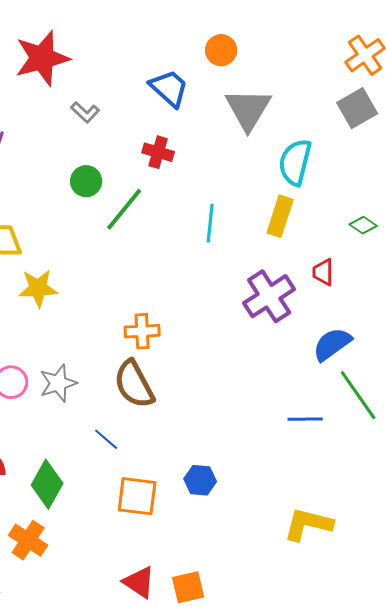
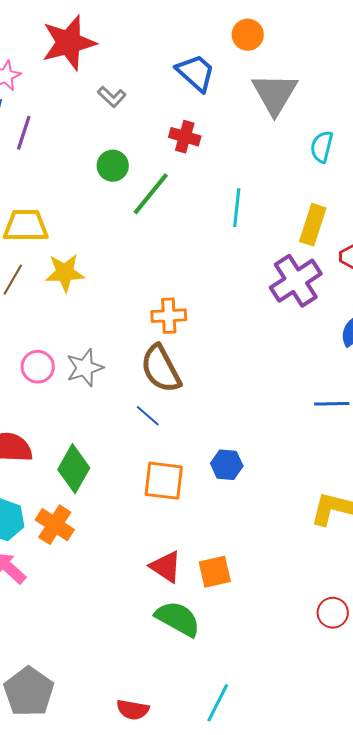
cyan semicircle: (295, 162) -> (322, 147), size x0.7
yellow rectangle: (280, 216) -> (313, 225), moved
blue line: (106, 439) -> (148, 416), moved

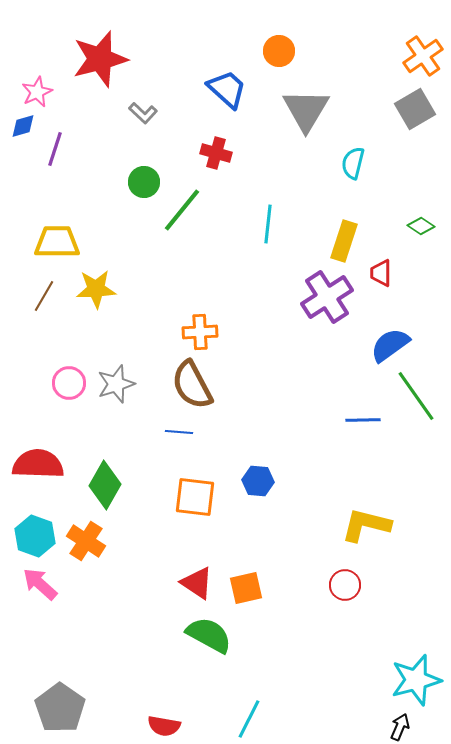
blue line: (148, 416) -> (179, 432), turned -36
red circle: (333, 613) -> (345, 585), moved

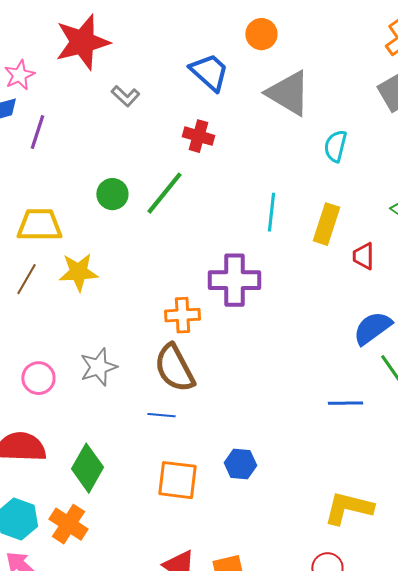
gray triangle: (306, 110) -> (288, 93), turned -30
green circle: (144, 182) -> (112, 194), moved
cyan line: (268, 224) -> (271, 212), moved
purple cross: (327, 297) -> (234, 280), moved, turned 33
pink circle: (69, 383) -> (38, 378), moved

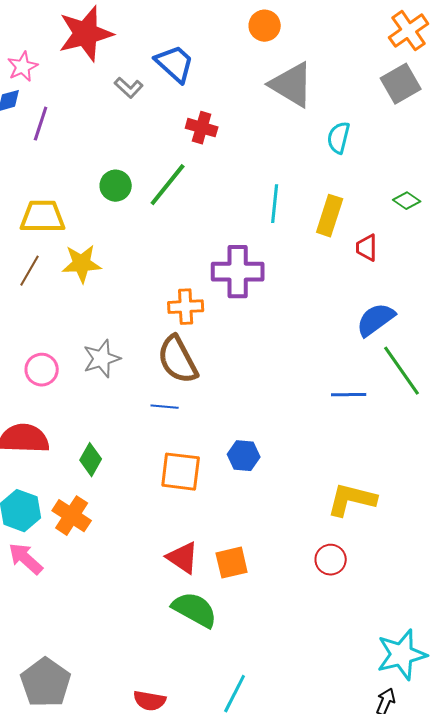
blue trapezoid: (209, 72) -> (175, 64), moved
green diamond: (87, 468) -> (91, 460), size x0.7

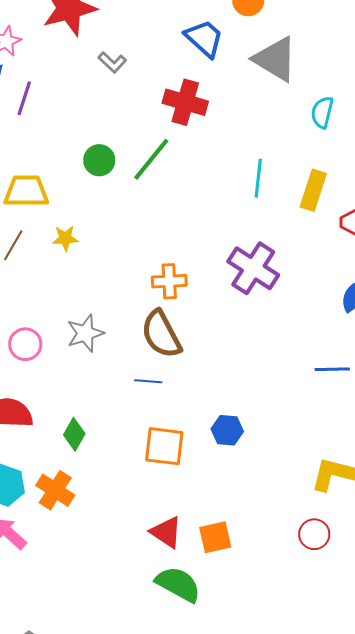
blue trapezoid: (175, 64) -> (204, 38), moved
red cross: (202, 128) -> (185, 102), size x1.4
yellow star: (82, 264) -> (65, 238), size x0.7
purple cross: (238, 272) -> (253, 268), moved, turned 33

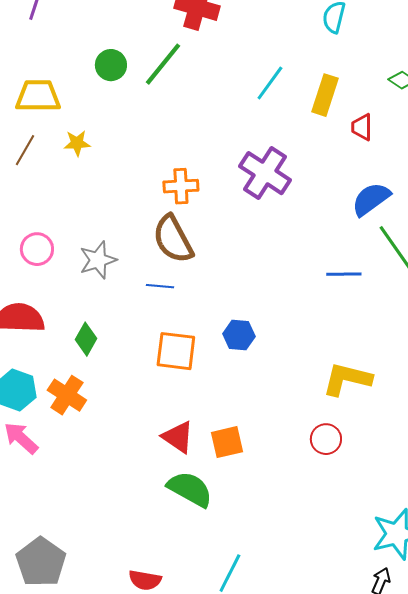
cyan line: (258, 178) -> (270, 83), turned 30
gray star: (85, 333) -> (98, 260), moved

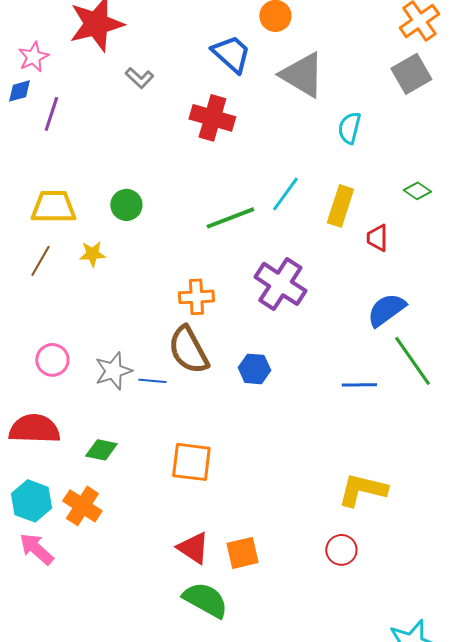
green line: (163, 64) -> (230, 218), moved, turned 30
green circle: (111, 65) -> (126, 205), moved
blue line: (160, 286) -> (152, 381), moved
blue hexagon: (239, 335) -> (254, 369), moved
green diamond: (86, 339) -> (101, 450), turned 72

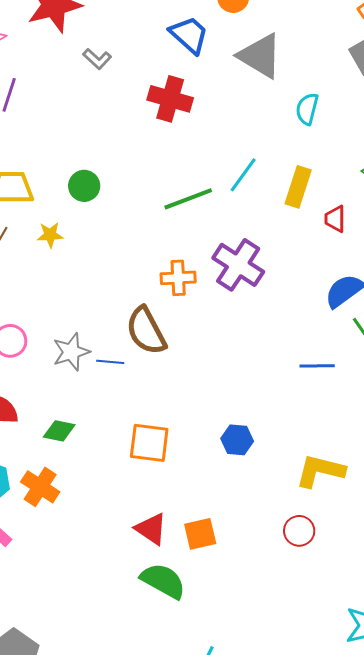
orange cross: (196, 297) -> (178, 278), moved
blue hexagon: (254, 369) -> (237, 440), moved

